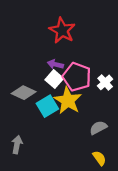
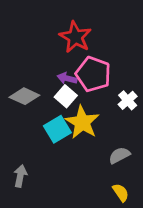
pink pentagon: (77, 77) -> (93, 74), moved
gray diamond: (24, 93) -> (24, 96), moved

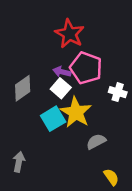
gray diamond: (24, 96) -> (23, 88), turned -60
white cross: (128, 100) -> (118, 92), turned -30
gray semicircle: (119, 155) -> (96, 142), moved

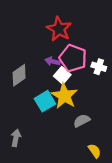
white square: (61, 88) -> (62, 75), moved
white cross: (118, 92) -> (99, 67), moved

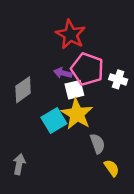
white square: (62, 75) -> (74, 90), turned 35
gray semicircle: (82, 121) -> (98, 144), turned 98
yellow semicircle: (95, 151) -> (112, 168), moved

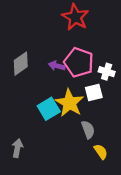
red star: (71, 34) -> (75, 17), moved
gray diamond: (23, 90) -> (21, 64), moved
white square: (74, 90) -> (94, 92), moved

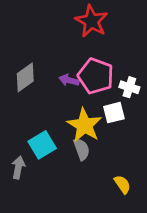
cyan square: (49, 109) -> (42, 145), moved
gray semicircle: (88, 130) -> (82, 149), moved
gray arrow: (17, 148) -> (18, 167), moved

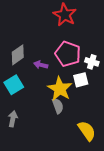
purple arrow: (69, 80) -> (41, 65), moved
cyan square: (42, 145) -> (14, 85), moved
yellow semicircle: (122, 184) -> (87, 131), size x1.5

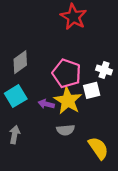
pink pentagon: (68, 54) -> (67, 73), moved
purple arrow: (41, 65) -> (46, 104), moved
gray semicircle: (58, 106) -> (66, 130), moved, turned 105

